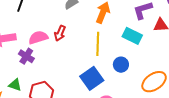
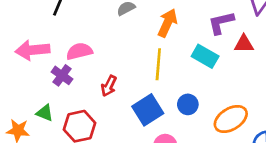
red arrow: (60, 33) -> (109, 86), moved
blue circle: (121, 65) -> (188, 104), moved

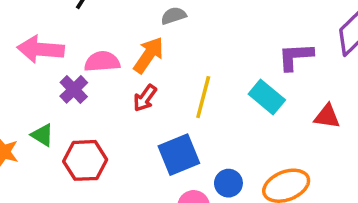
orange arrow: (167, 23) -> (149, 55), moved
red triangle: (244, 44) -> (327, 116), moved
red arrow: (109, 86) -> (145, 98), moved
blue circle: (188, 104) -> (228, 183), moved

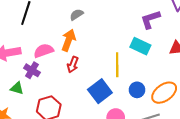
yellow line: (203, 97) -> (117, 65), moved
green triangle: (42, 135) -> (17, 88), moved
blue circle: (228, 183) -> (137, 90), moved

